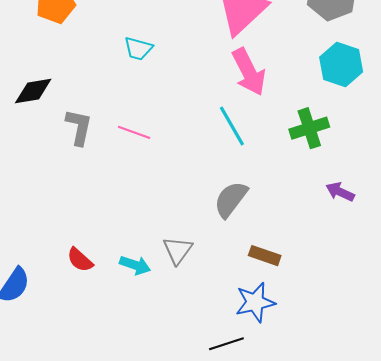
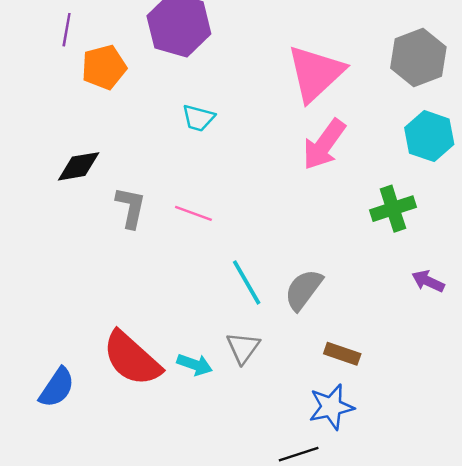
pink arrow: (249, 72) -> (324, 145), turned 63
cyan line: (232, 126) -> (247, 282), moved
red semicircle: (80, 260) -> (132, 359), size x2.0

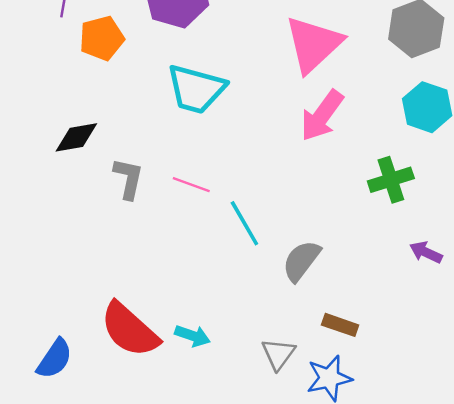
cyan trapezoid: (198, 118) -> (196, 89), size x1.8
cyan line: (247, 282) -> (244, 223), moved
gray triangle: (243, 348) -> (278, 354), moved

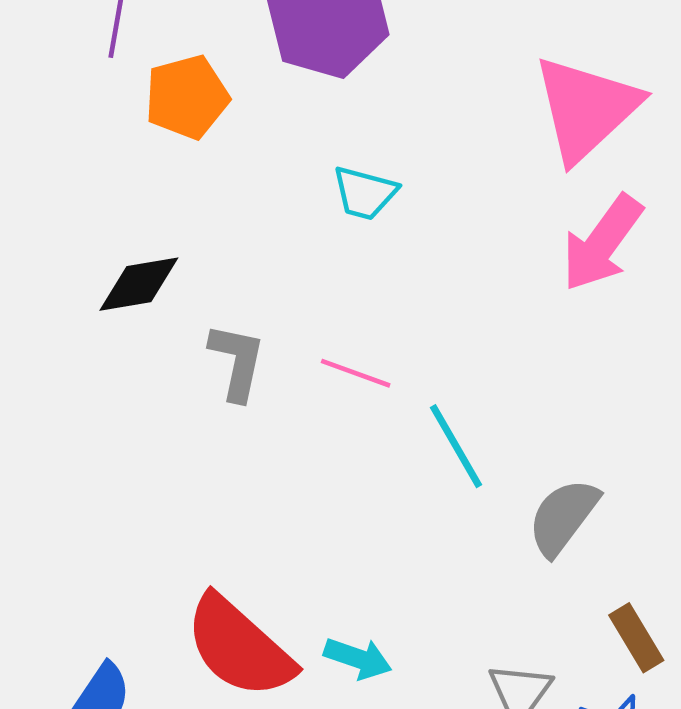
cyan trapezoid: (196, 89) -> (365, 193), size x0.6
brown rectangle: (340, 325) -> (636, 638), turned 40

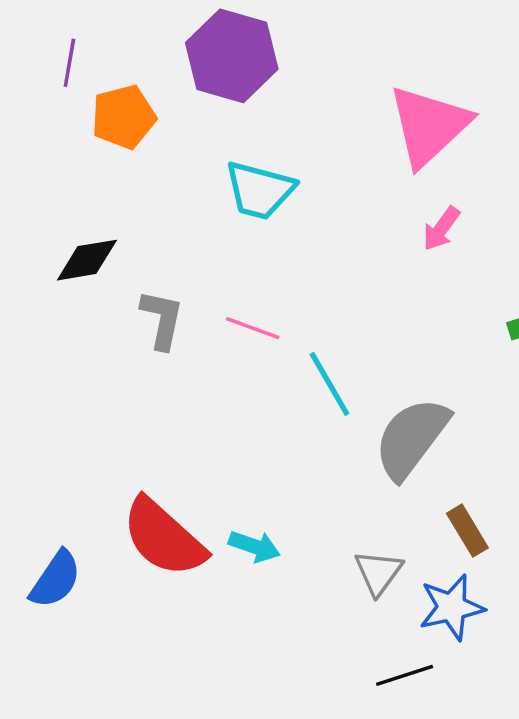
cyan trapezoid: (365, 193) -> (260, 190), size x1.4
pink arrow: (602, 243) -> (441, 229), size x0.6
gray semicircle: (563, 517) -> (412, 438), size x1.4

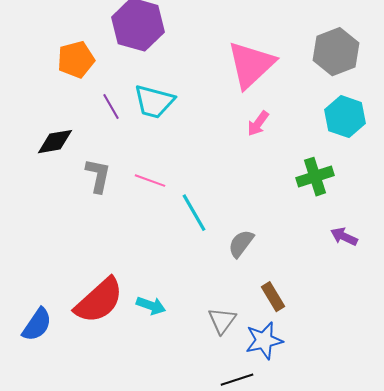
purple line: (69, 63) -> (111, 107), moved, turned -40
gray semicircle: (412, 438) -> (241, 244), size x0.6
red semicircle: (164, 538) -> (99, 301), turned -84

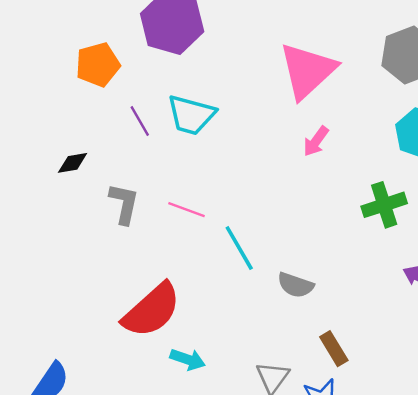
black diamond: (55, 142) -> (73, 163), size x0.7
gray semicircle: (241, 244) -> (295, 285), turned -108
red semicircle: (99, 301) -> (152, 310), moved

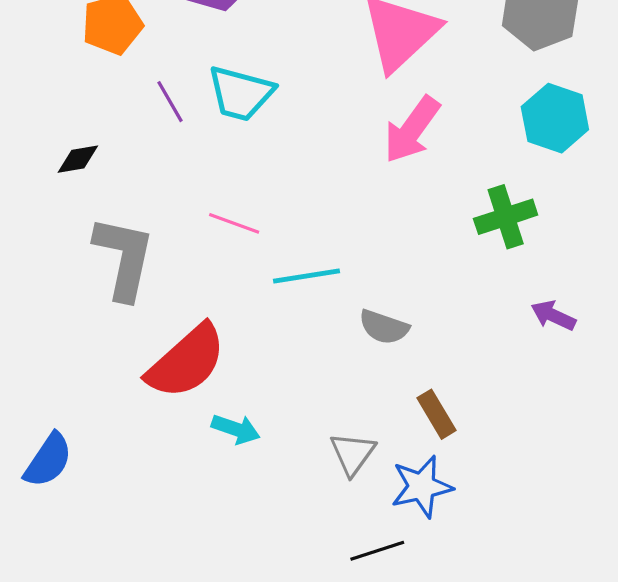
pink arrow: (316, 141) -> (412, 130), size x1.6
gray L-shape: (124, 204) -> (124, 258), moved, size x1.5
cyan line: (239, 248) -> (307, 276), turned -69

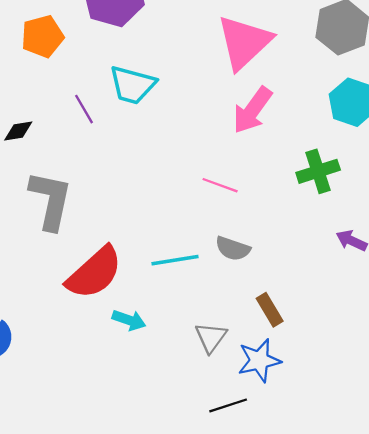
purple line: (170, 102) -> (84, 109), moved
pink line: (234, 223) -> (220, 185), moved
cyan line: (307, 276) -> (175, 260), moved

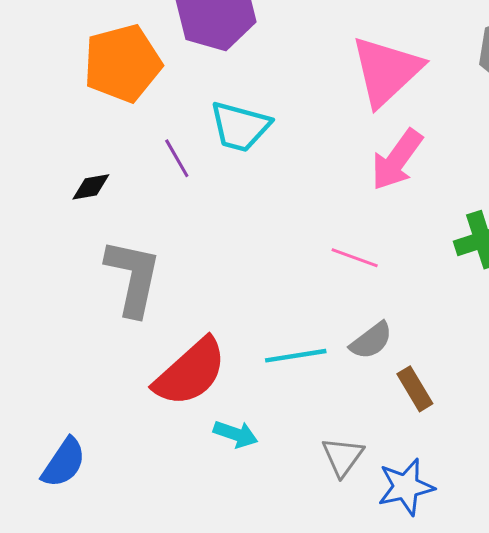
orange pentagon: (42, 36) -> (123, 63), size x1.4
gray semicircle: (233, 249) -> (371, 341), turned -56
brown rectangle: (270, 310) -> (415, 389), moved

